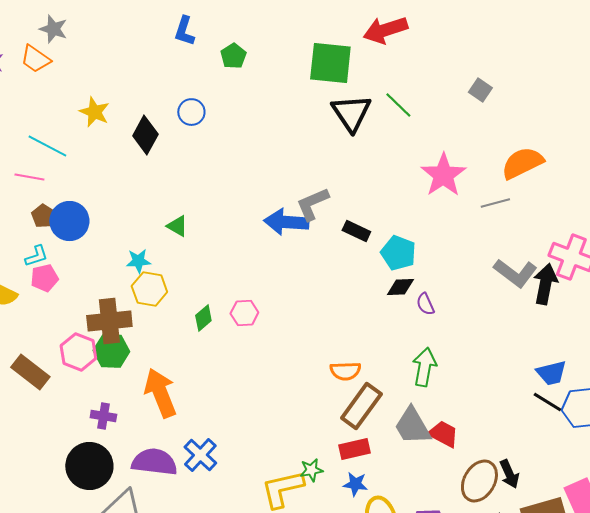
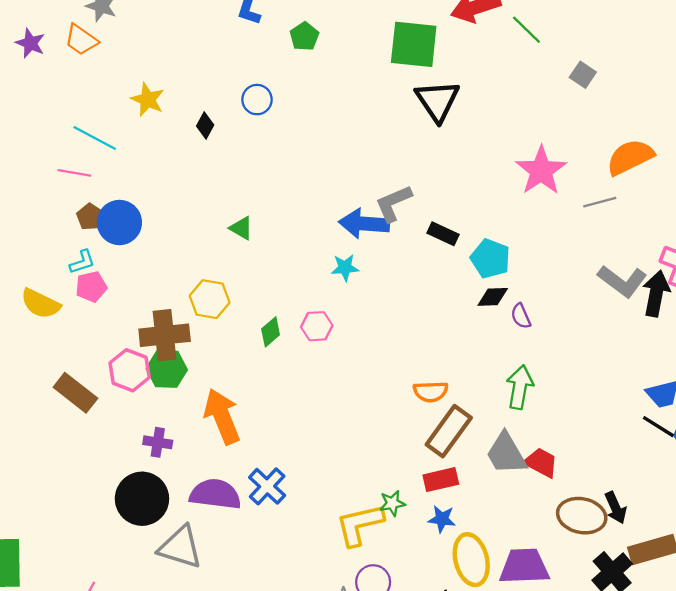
green line: (398, 105) -> (526, 30), moved
black diamond: (145, 135) -> (205, 126), size x0.6
cyan star: (138, 261) -> (345, 268), moved
brown ellipse: (479, 481) -> (582, 516), turned 72

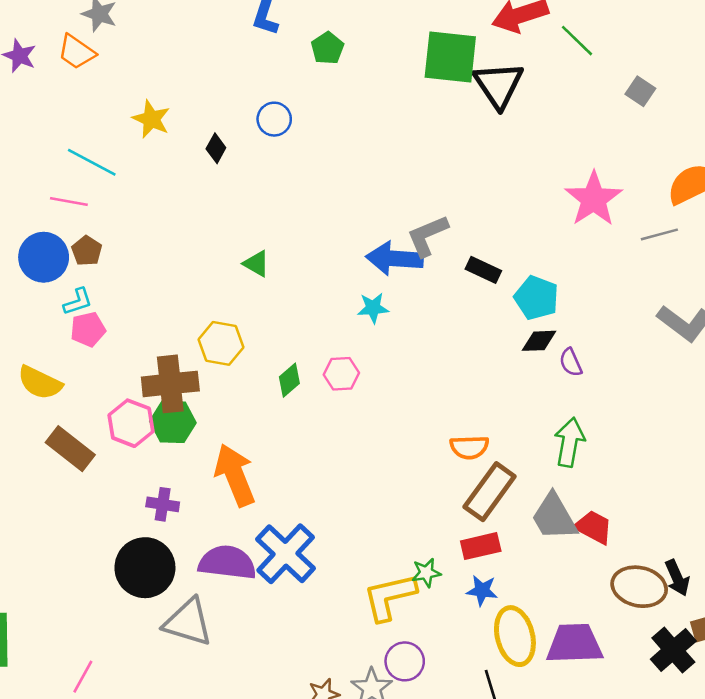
black triangle: (437, 101) -> (498, 85), moved
blue circle: (119, 222) -> (44, 257), moved
yellow semicircle: (41, 304) -> (40, 383), moved
blue cross: (267, 486) -> (286, 554), size x1.4

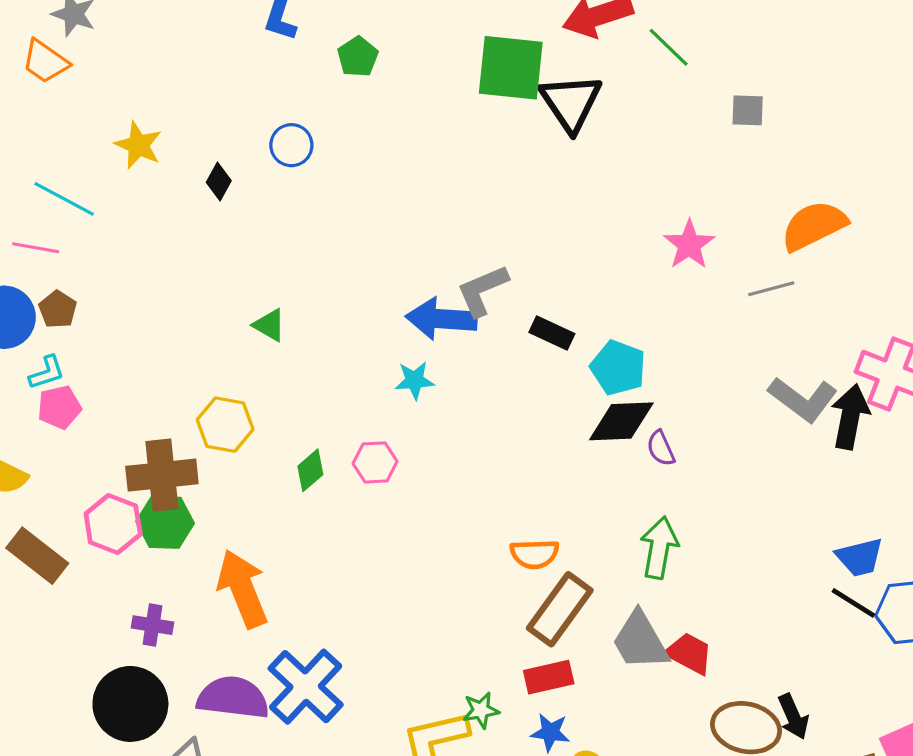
gray square: (640, 91) -> (748, 110), turned -32
pink star: (594, 199) -> (689, 245), size x0.7
black diamond: (539, 341) -> (621, 421), size x1.5

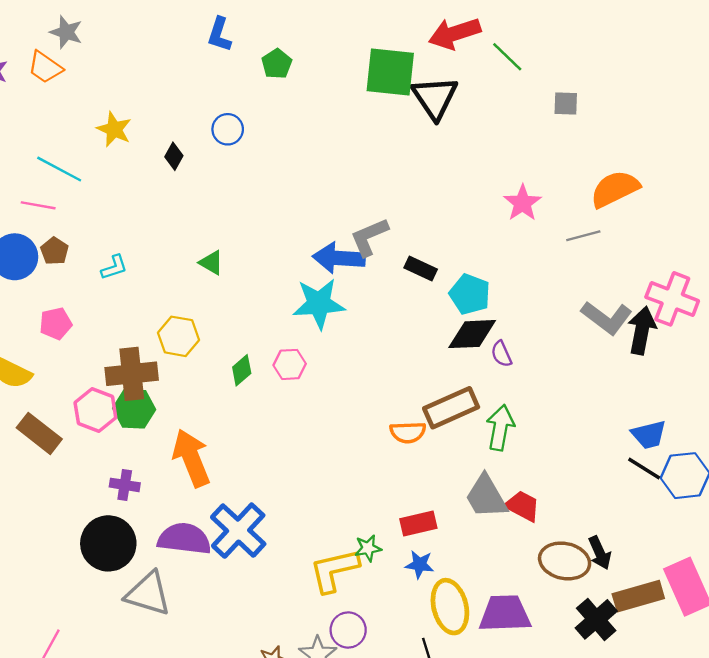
cyan L-shape: (47, 372) -> (114, 267), moved
cyan star: (415, 380) -> (319, 304), size x1.8
brown rectangle: (560, 609) -> (451, 408), moved, turned 30

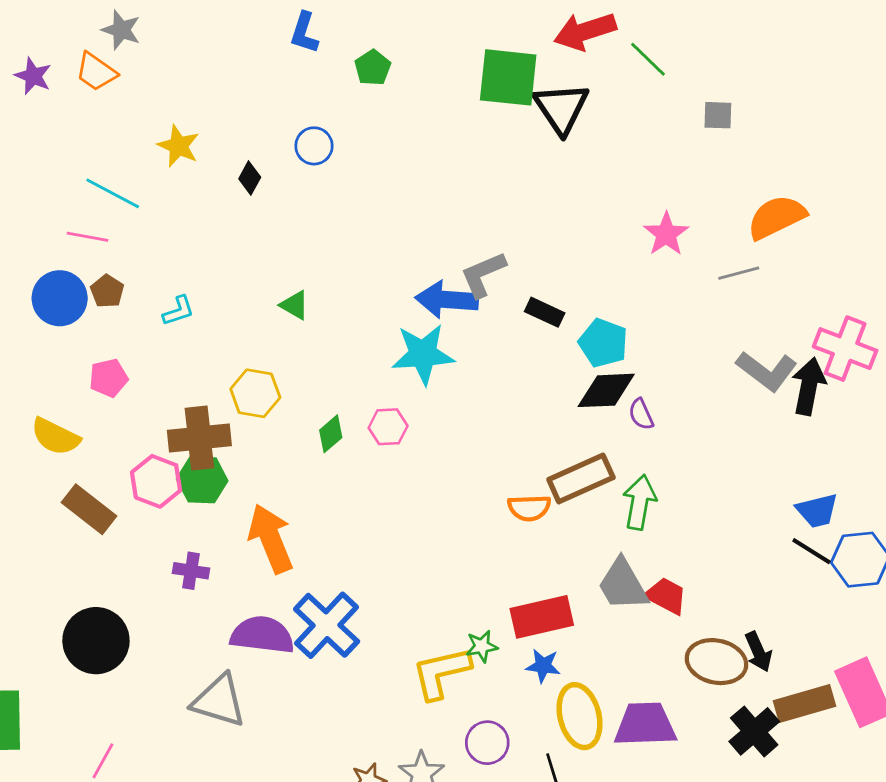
red rectangle: (418, 524) -> (542, 617), size x1.4
black circle: (108, 543) -> (96, 641), moved
purple circle: (348, 630) -> (487, 743), moved

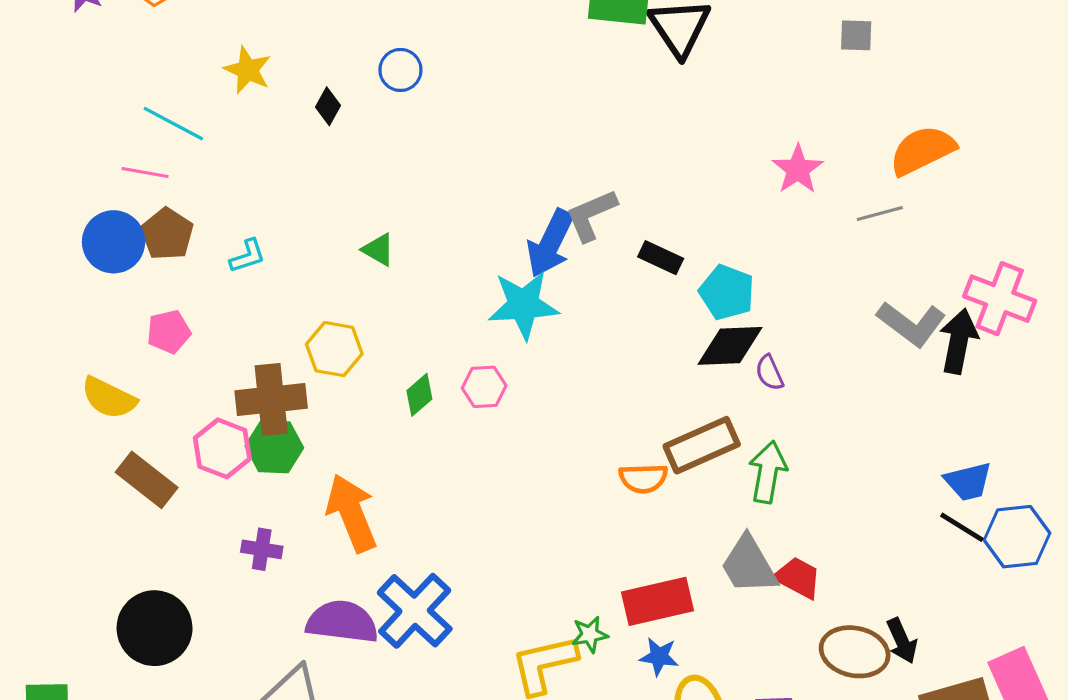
brown pentagon: (107, 291) -> (167, 234), size x1.4
blue arrow: (447, 300) -> (550, 243), turned -68

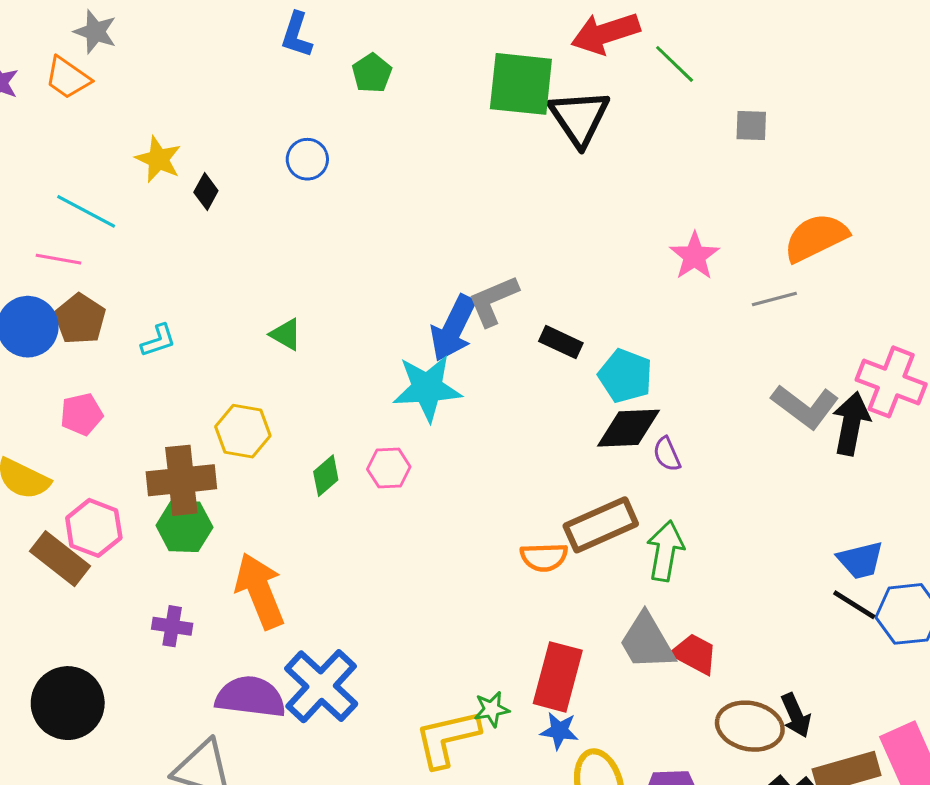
black diamond: (328, 106) -> (206, 191), moved
pink hexagon: (222, 448) -> (94, 528), moved
red rectangle: (657, 601) -> (558, 677), turned -62

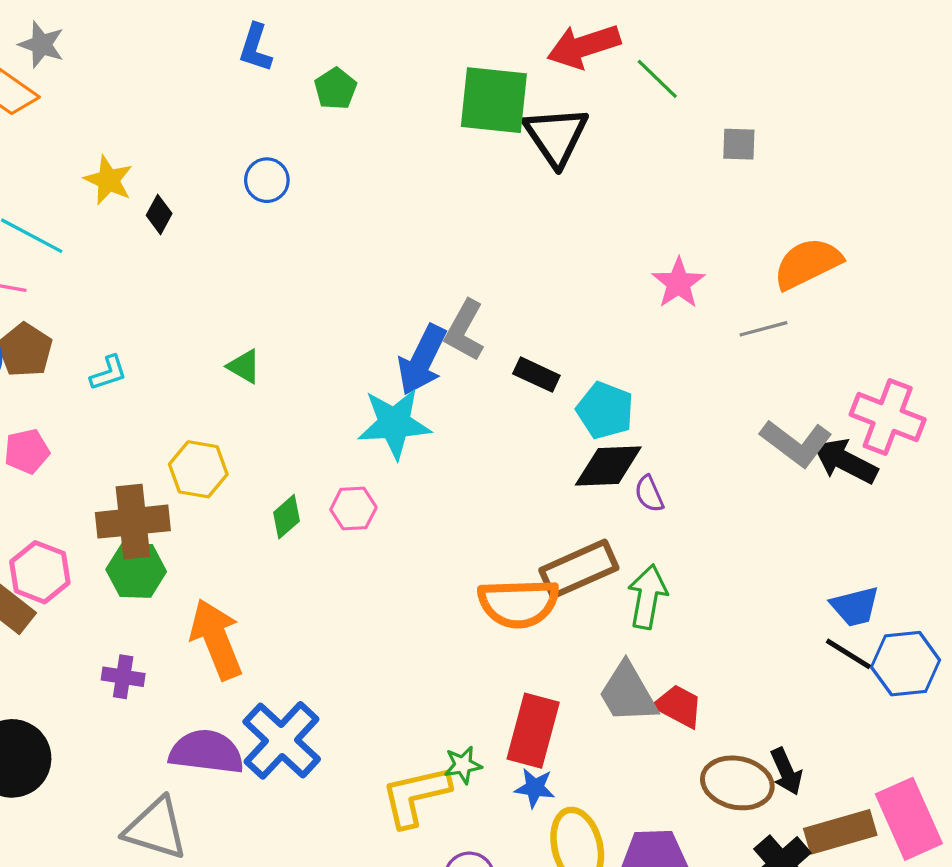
gray L-shape: (493, 301) -> (465, 330), turned -38
black arrow: (851, 423) -> (845, 461), turned -74
orange semicircle: (544, 557) -> (518, 603), size x1.6

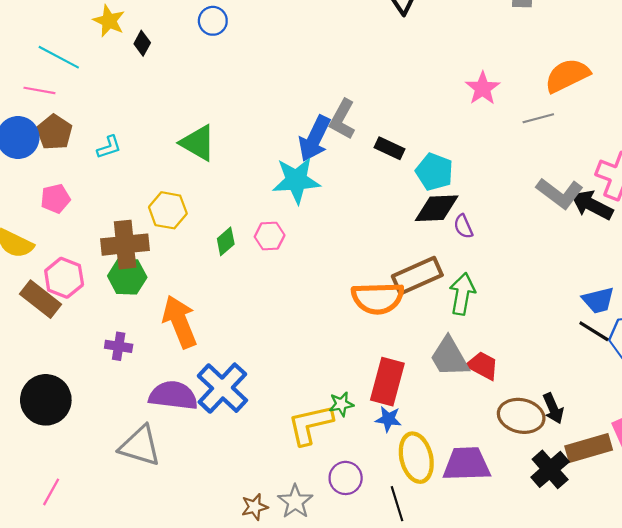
green triangle: (244, 366) -> (198, 143), size x1.6

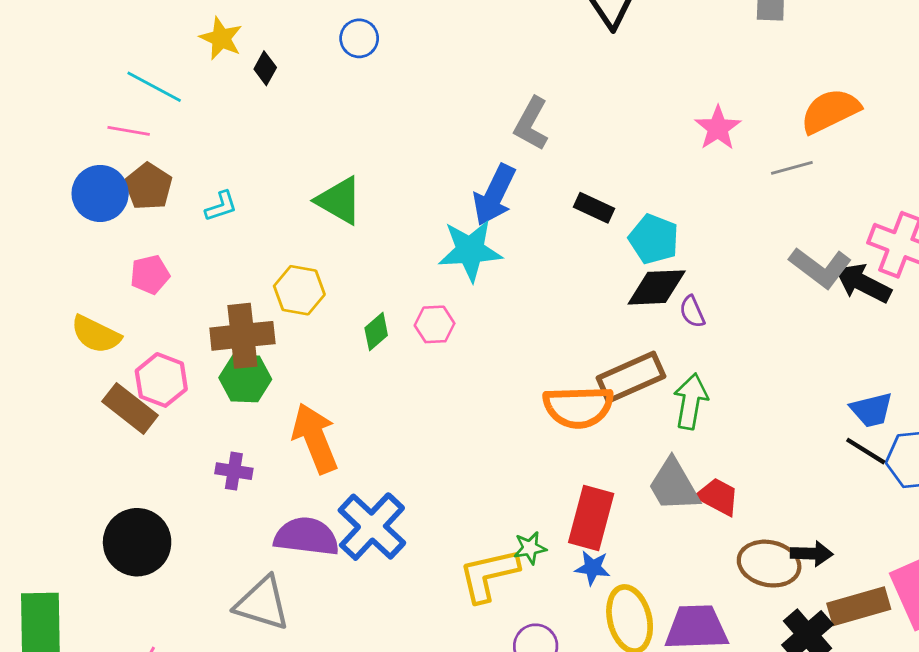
gray L-shape: (342, 119) -> (531, 124), moved
black arrow: (553, 408) -> (812, 554), turned -64

